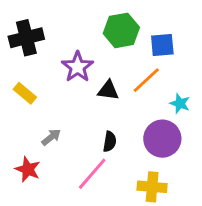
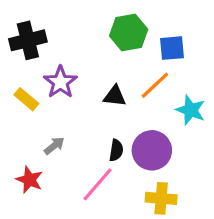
purple star: (78, 67) -> (60, 82), moved
cyan star: (180, 104) -> (191, 110), size x1.4
purple circle: (162, 139) -> (152, 150), moved

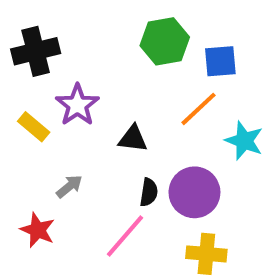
black triangle: (115, 96) -> (133, 139), moved

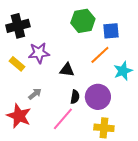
purple star: (77, 105) -> (39, 53), turned 30
cyan star: (244, 141) -> (123, 71), turned 30
red star: (38, 230) -> (19, 116), size x1.4

